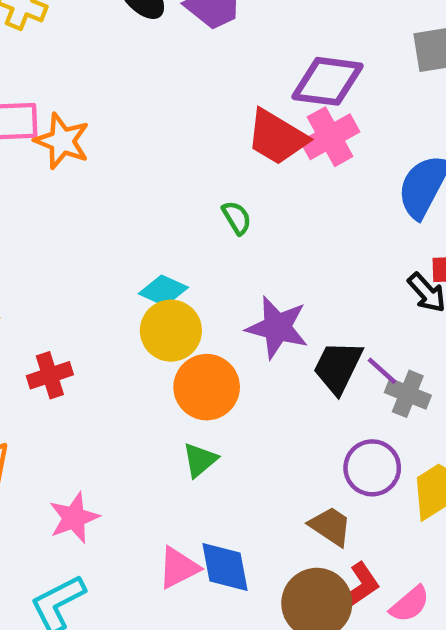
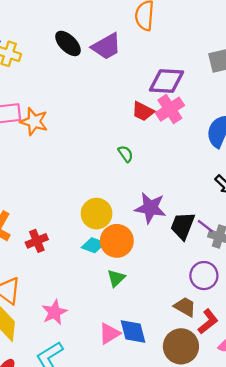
red trapezoid: (277, 137) -> (143, 111), size x0.7
cyan diamond: (163, 291) -> (93, 245), moved
red L-shape: (359, 587) -> (208, 322), moved

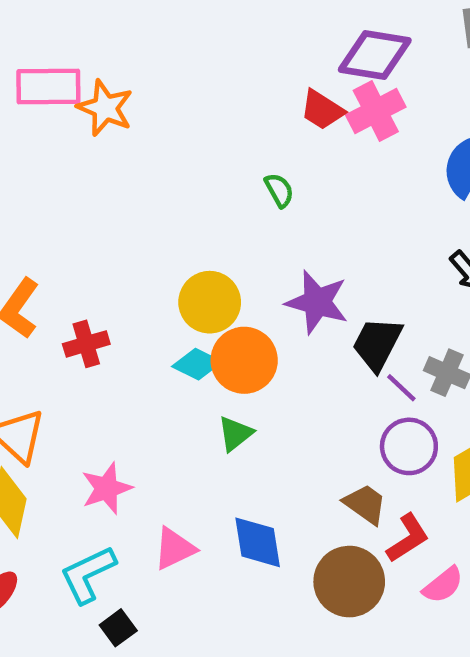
purple line: (205, 226) -> (401, 388), moved
pink triangle: (109, 334) -> (174, 548), moved

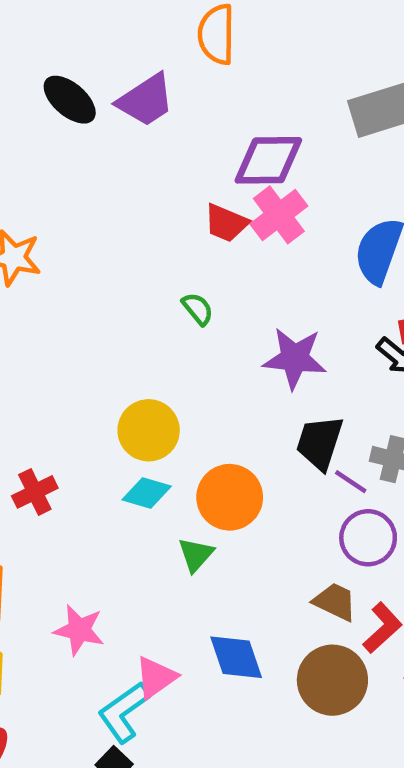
purple star: (317, 302) -> (295, 358), moved
orange circle: (244, 360) -> (230, 497), moved
pink star: (107, 488) -> (79, 630), turned -30
cyan L-shape: (88, 574) -> (124, 712), moved

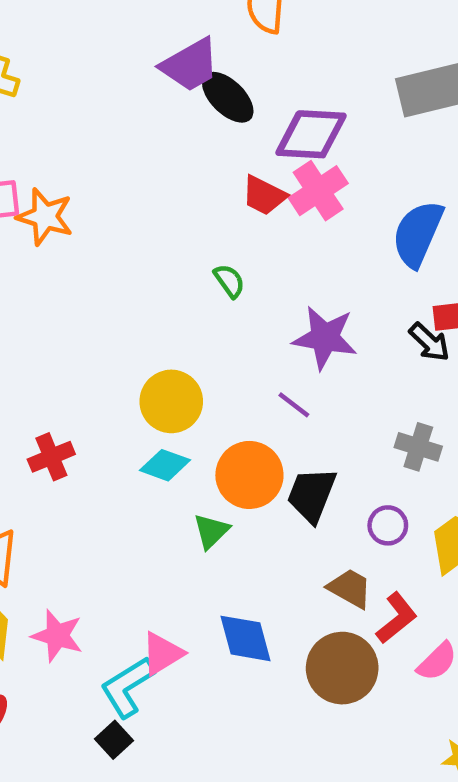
black ellipse: (70, 100) -> (228, 97), moved
black trapezoid: (320, 443) -> (312, 495), moved
purple line: (351, 482) -> (294, 405), moved
purple circle: (368, 538) -> (388, 525), size x0.7
pink star: (79, 630) -> (57, 636), moved

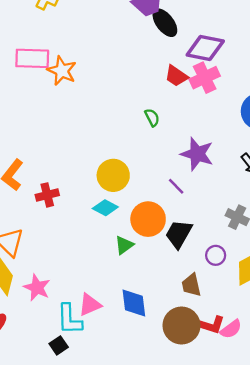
brown trapezoid: (350, 588) -> (191, 285), turned -140
red L-shape: (397, 618) -> (211, 325), moved, turned 48
cyan L-shape: (128, 687) -> (69, 319), turned -68

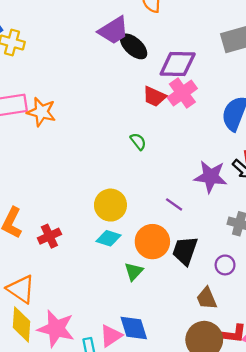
purple star: (197, 154) -> (211, 177), moved
pink star: (37, 288) -> (56, 329), size x1.4
blue diamond: (134, 303) -> (134, 328), moved

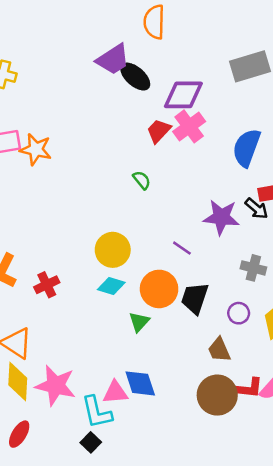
red trapezoid: (154, 97) -> (159, 131), turned 110
pink triangle: (111, 336) -> (115, 392), turned 30

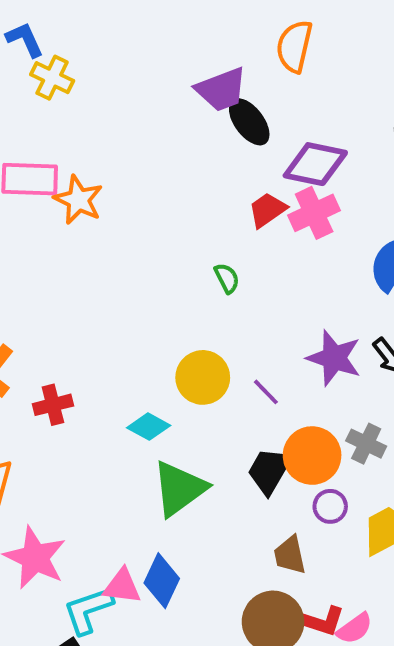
yellow circle: (113, 250) -> (203, 377), moved
orange circle: (159, 289) -> (312, 456), moved
green triangle: (139, 322) -> (179, 489), size x1.8
blue diamond: (140, 383) -> (162, 581), turned 32
cyan L-shape: (97, 412) -> (88, 610), turned 72

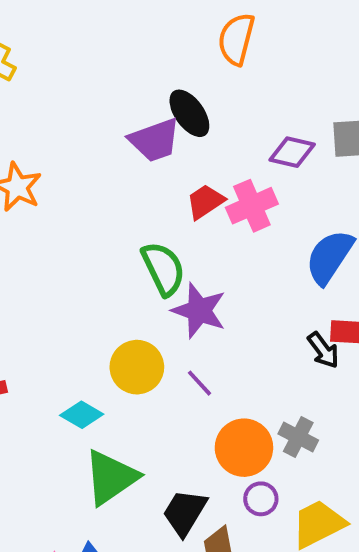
purple trapezoid: (221, 90) -> (155, 140), moved
purple diamond: (315, 164) -> (292, 152), moved, size x0.7
green semicircle: (227, 278) -> (163, 269), size x1.8
purple star: (334, 358) -> (199, 311), moved
black trapezoid: (269, 471) -> (185, 512), moved

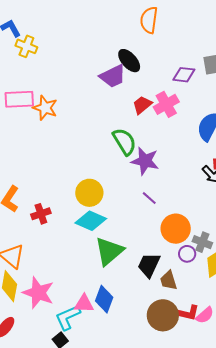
yellow circle: (137, 367) -> (89, 193), moved
cyan diamond: (82, 415) -> (91, 221), size x1.4
gray cross: (298, 437) -> (202, 242), moved

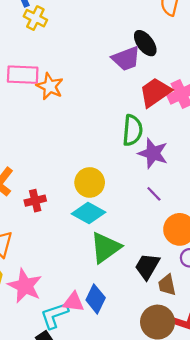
red trapezoid: (142, 105) -> (155, 92), size x1.5
green semicircle: (124, 141) -> (132, 130), turned 32

